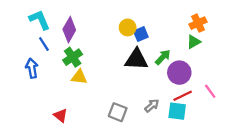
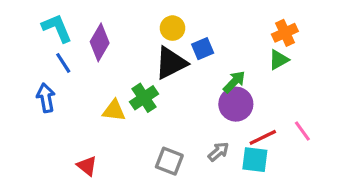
yellow circle: (128, 27) -> (173, 28), moved
green cross: (73, 57) -> (144, 98), moved
black triangle: (136, 59) -> (171, 63), moved, turned -30
purple circle: (179, 73) -> (236, 104), moved

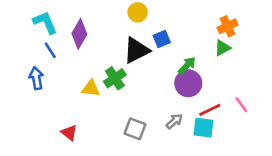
yellow circle: (173, 28) -> (138, 12), moved

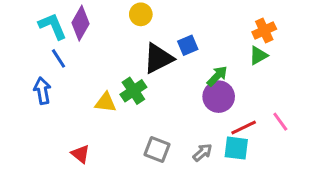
yellow circle: (138, 12) -> (141, 14), moved
purple diamond: (79, 34) -> (81, 23), moved
gray arrow: (174, 121) -> (202, 152), moved

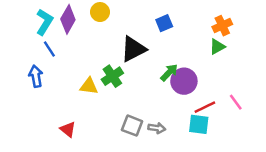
yellow circle: (141, 14) -> (100, 12), moved
cyan L-shape: (53, 26) -> (44, 22), turned 55
blue square: (188, 45) -> (164, 23), moved
green arrow: (217, 76) -> (169, 73), moved
gray arrow: (202, 152) -> (157, 128), moved, turned 49

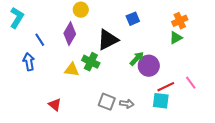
purple diamond: (68, 19) -> (70, 34), moved
cyan L-shape: (44, 22) -> (17, 18), moved
green cross: (112, 76) -> (91, 62), turned -30

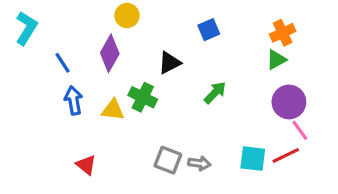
black triangle: (108, 40) -> (169, 63), size x0.7
blue arrow: (29, 62) -> (74, 100), moved
purple circle: (149, 66) -> (289, 102), moved
red line: (166, 87) -> (286, 155), moved

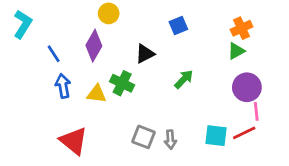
pink line: (300, 130) -> (256, 111), turned 30
gray arrow: (199, 163) -> (170, 140), turned 78
red triangle: (86, 165) -> (74, 141), size x1.6

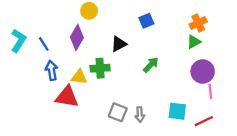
cyan L-shape: (23, 24) -> (18, 41), moved
green cross: (122, 83) -> (100, 68), turned -30
red line: (244, 133) -> (204, 121), moved
red triangle: (74, 141) -> (67, 97), moved, turned -30

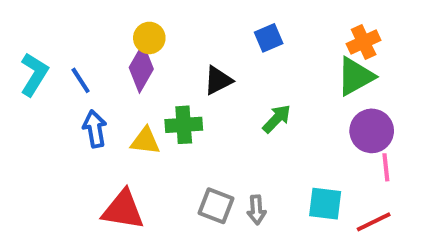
yellow circle: (89, 11) -> (149, 38), moved
green triangle: (194, 42) -> (355, 76), size x1.5
red triangle: (67, 97) -> (123, 210), moved

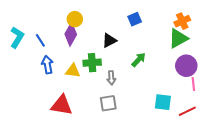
gray square: (216, 206) -> (108, 103), turned -30
gray arrow: (256, 210) -> (111, 78), moved

